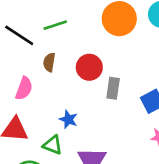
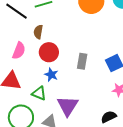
red circle: (89, 67) -> (49, 52), moved
gray rectangle: (113, 88) -> (82, 61), moved

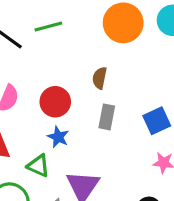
brown semicircle: (38, 32) -> (100, 78), moved

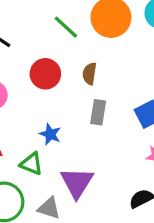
green line: (48, 27) -> (66, 27), moved, turned 60
red circle: (55, 102) -> (45, 74), moved

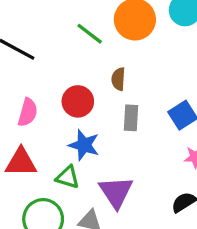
red circle: (45, 74) -> (78, 101), moved
blue star: (50, 134) -> (84, 145), size x1.4

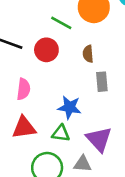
red circle: (78, 101) -> (46, 50), moved

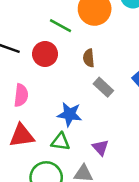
gray rectangle: (102, 82) -> (103, 87), turned -42
purple triangle: (99, 139) -> (100, 148), size x0.6

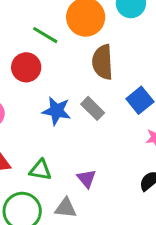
brown semicircle: (89, 58) -> (103, 62), moved, size x1.6
blue star: (69, 114) -> (57, 111), moved

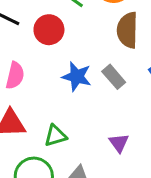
green triangle: (40, 170) -> (56, 136), turned -30
purple triangle: (87, 179) -> (119, 143), moved

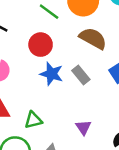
red circle: (49, 30) -> (41, 45), moved
brown semicircle: (127, 30) -> (93, 38), turned 116

